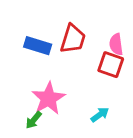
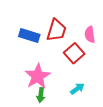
red square: (111, 65) -> (74, 53), moved, turned 30
green arrow: (34, 120) -> (41, 95), moved, turned -32

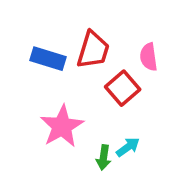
green arrow: (41, 95) -> (104, 157), moved

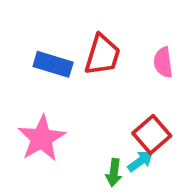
red square: (123, 88) -> (152, 135), moved
pink star: (62, 126) -> (42, 138), moved

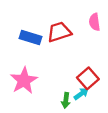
red trapezoid: (102, 55) -> (59, 32), turned -125
pink semicircle: (163, 62) -> (94, 22), moved

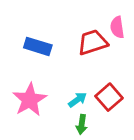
red trapezoid: (59, 32) -> (93, 42), moved
cyan arrow: (81, 94) -> (78, 100), moved

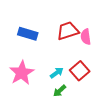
pink semicircle: (117, 27) -> (86, 37), moved
green arrow: (82, 124) -> (60, 91), turned 40

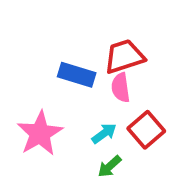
blue rectangle: (28, 34) -> (77, 75), moved
pink semicircle: (86, 37) -> (121, 88), moved

